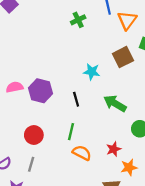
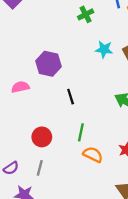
cyan star: (92, 72) -> (104, 49), moved
purple hexagon: (41, 91) -> (49, 64), moved
black line: (76, 99) -> (71, 97), moved

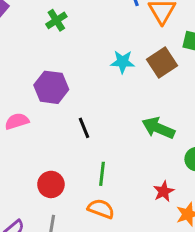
green cross: (86, 14) -> (56, 20), moved
orange semicircle: (93, 155) -> (101, 209), moved

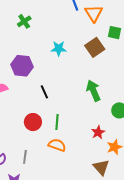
cyan star: (123, 62) -> (59, 48), moved
green arrow: (158, 128) -> (93, 91), turned 45
red circle: (51, 184) -> (33, 122), moved

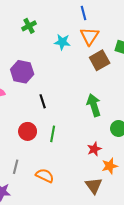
orange triangle: (94, 13) -> (89, 36), moved
cyan star: (59, 48) -> (62, 42), moved
orange semicircle: (57, 145) -> (45, 176), moved

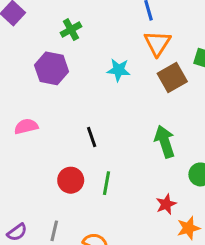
cyan star: (62, 42) -> (119, 70), moved
purple hexagon: (22, 72) -> (52, 68), moved

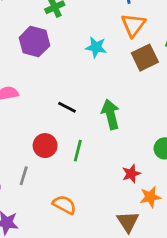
black line: (92, 137) -> (67, 107), turned -48
green arrow: (165, 142) -> (111, 114), moved
gray line: (54, 231) -> (24, 176), moved

